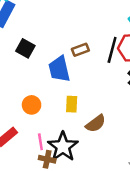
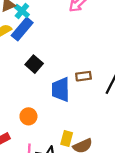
yellow rectangle: (72, 104) -> (67, 139), moved

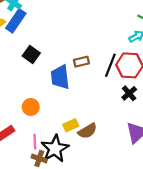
yellow rectangle: (67, 139) -> (71, 125), turned 56

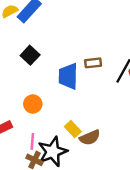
black square: (31, 55) -> (30, 55), moved
yellow rectangle: (71, 125) -> (73, 129), turned 64

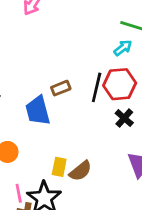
yellow rectangle: (73, 129) -> (59, 167), turned 70

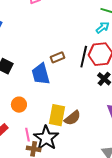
yellow rectangle: (59, 167) -> (57, 115), size x1.5

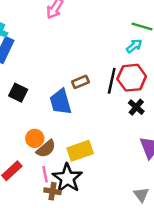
yellow rectangle: (57, 115) -> (80, 151), turned 60
brown semicircle: (72, 118) -> (46, 149), moved

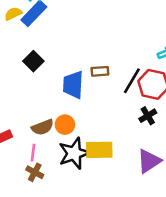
orange circle: (35, 138) -> (65, 125), moved
yellow rectangle: (80, 151) -> (99, 150), moved
black star: (67, 178) -> (74, 153), moved

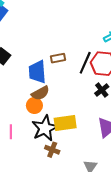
brown semicircle: (43, 127) -> (40, 93), moved
brown cross: (35, 172) -> (52, 150), moved

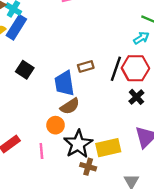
orange circle: (34, 105) -> (56, 125), moved
yellow rectangle: (65, 123) -> (108, 148), moved

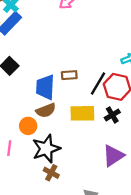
yellow rectangle: (108, 148) -> (82, 113), moved

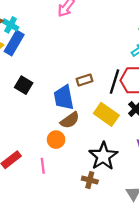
yellow rectangle: (82, 113) -> (106, 114), turned 50
black star: (46, 149) -> (103, 156), moved

